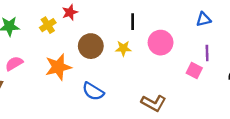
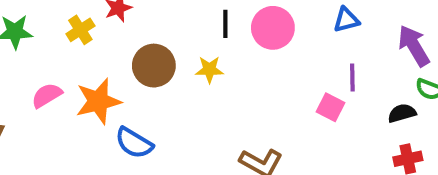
pink circle: (161, 43) -> (273, 28), moved
pink semicircle: (14, 63) -> (47, 95), moved
blue semicircle: (93, 91) -> (134, 143), moved

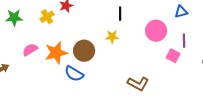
pink circle: (273, 28) -> (156, 31), moved
brown circle: (154, 66) -> (84, 51), moved

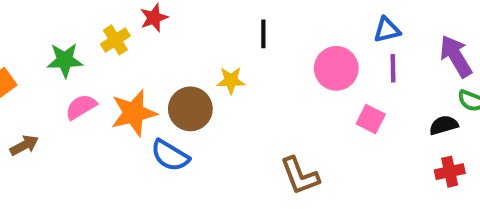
green star: (14, 18) -> (65, 60), moved
yellow star: (112, 37) -> (231, 81), moved
purple line: (184, 41) -> (393, 68), moved
brown L-shape: (138, 84) -> (300, 176), turned 40

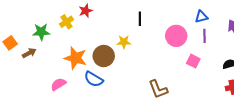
pink semicircle: (81, 107) -> (58, 84), moved
orange star: (134, 113) -> (76, 58), turned 30
brown arrow: (24, 145) -> (29, 53), moved

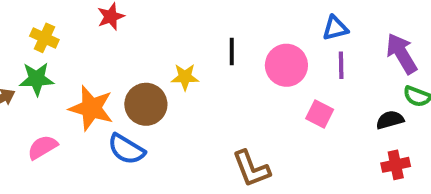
black line: (140, 19) -> (232, 52), moved
yellow cross: (66, 22) -> (44, 38), moved, turned -32
green star: (41, 32) -> (37, 79), moved
pink semicircle: (58, 84) -> (42, 147), moved

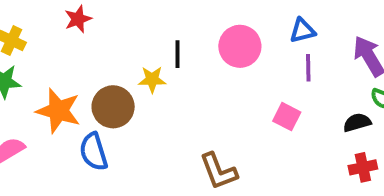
black line: (232, 52) -> (177, 54), moved
pink circle: (286, 65) -> (240, 46), moved
blue semicircle: (126, 149) -> (94, 152), turned 42

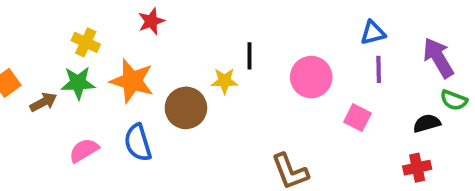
pink circle: (240, 46) -> (311, 77), moved
orange star: (58, 111) -> (132, 81), moved
blue semicircle: (94, 152) -> (138, 143), moved
red cross: (363, 167) -> (417, 168), moved

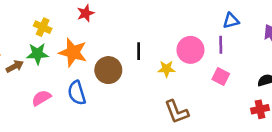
black line: (250, 56) -> (139, 51), moved
purple line: (379, 69) -> (221, 45), moved
yellow star: (224, 81) -> (166, 69), moved

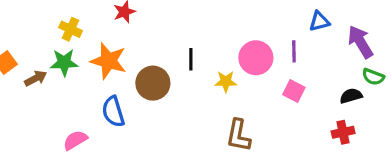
blue triangle: (231, 21) -> (319, 21), moved
pink semicircle: (41, 98) -> (75, 140), moved
brown L-shape: (177, 112) -> (238, 135), turned 32

